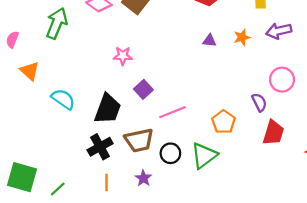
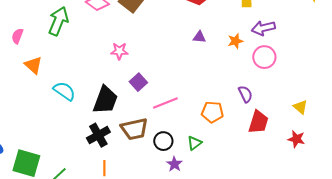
orange star: (242, 37) -> (235, 41), moved
pink circle: (282, 80) -> (264, 57), moved
orange pentagon: (224, 122) -> (212, 112), turned -30
green triangle: (204, 155) -> (194, 143), size x0.6
purple star: (143, 178) -> (174, 164), moved

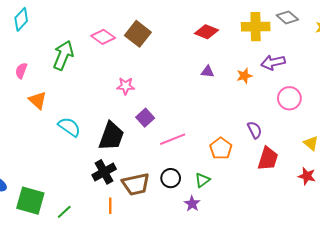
pink circle: (264, 57) -> (289, 98), moved
orange pentagon: (212, 112) -> (221, 148), turned 30
brown trapezoid: (134, 129) -> (136, 184), moved
purple star: (174, 164) -> (192, 204), moved

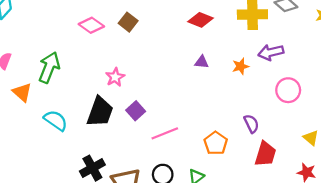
brown square: (138, 34) -> (128, 22), size x0.7
green arrow: (63, 55) -> (49, 67), moved
pink star: (126, 86) -> (115, 77), turned -30
black trapezoid: (111, 136) -> (100, 112), moved

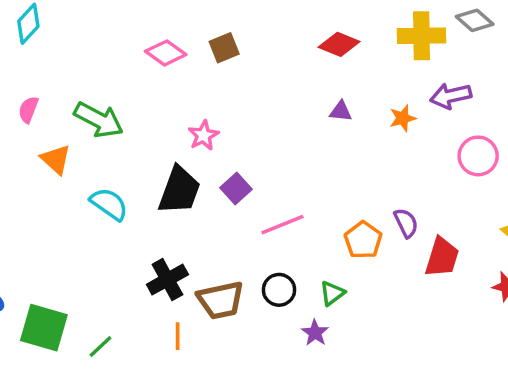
brown square: (128, 22) -> (224, 48), turned 30
green arrow: (49, 67) -> (99, 120), turned 96
purple semicircle: (251, 124) -> (406, 223), moved

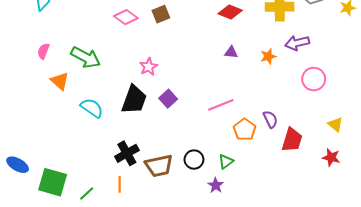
pink line: (282, 225) -> (221, 105), moved
orange line: (178, 336) -> (120, 184), moved

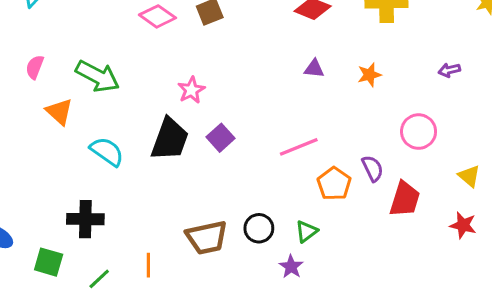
purple arrow: (297, 43) -> (449, 70), moved, size x0.6
pink circle: (314, 79) -> (419, 132), moved
black cross: (127, 153) -> (85, 219), moved, turned 30
green square: (53, 182) -> (49, 262), size x0.7

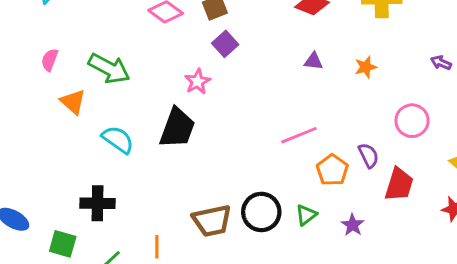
purple arrow: (449, 70) -> (441, 63), turned 36
purple square: (220, 138) -> (225, 44), moved
black circle: (259, 228) -> (261, 212), size x1.4
purple star: (291, 267) -> (353, 225), moved

